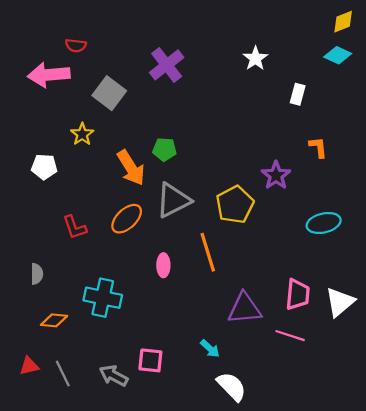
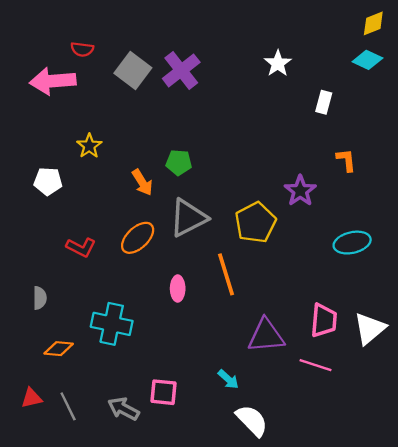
gray square: (109, 93) -> (133, 70), moved
orange arrow: (131, 168) -> (142, 182), size x0.7
red L-shape: (75, 227) -> (81, 247), turned -44

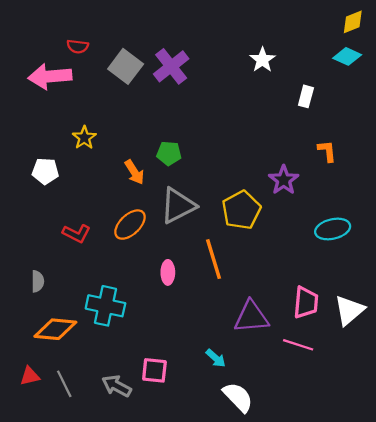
orange diamond: (59, 349) -> (55, 329), size x1.5

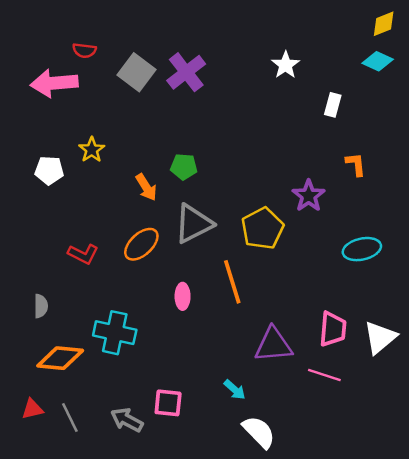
white pentagon: (45, 171) -> (49, 170), moved

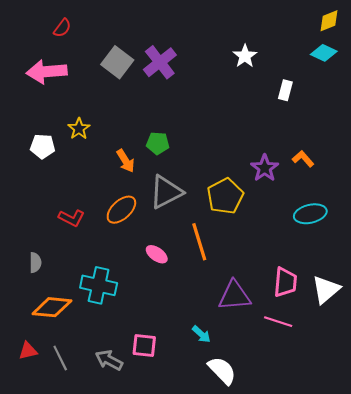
red semicircle: (84, 50) -> (62, 28), moved, turned -60
orange L-shape: (356, 164) -> (303, 159), moved, turned -35
pink ellipse: (183, 296) -> (157, 254), turned -55

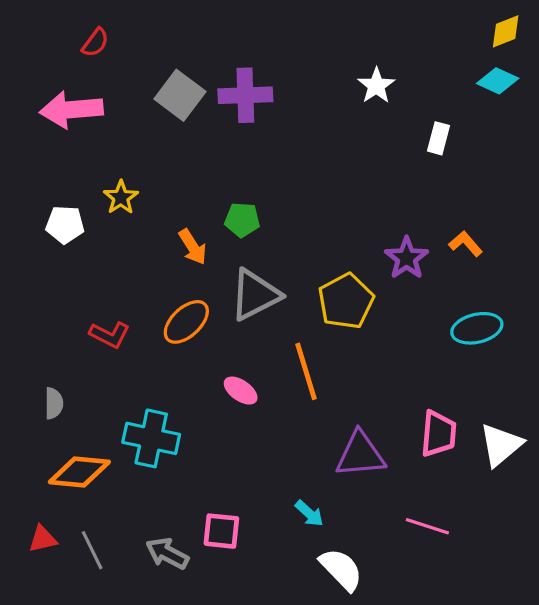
purple cross: (160, 62) -> (245, 95), turned 36
pink line: (278, 322) -> (427, 526), moved

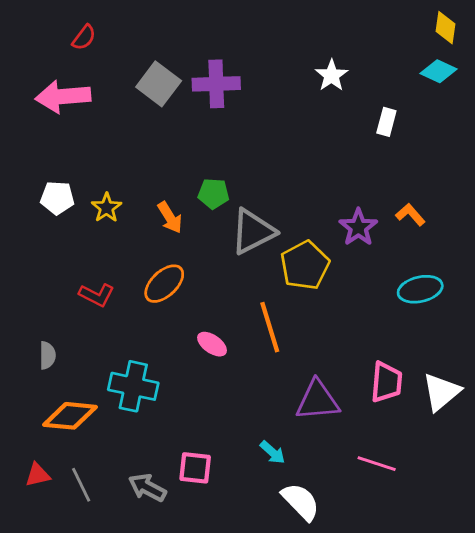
yellow diamond: (506, 31) -> (446, 28), turned -60
yellow star: (121, 197) -> (107, 208), moved
gray triangle: (255, 295) -> (253, 232), moved

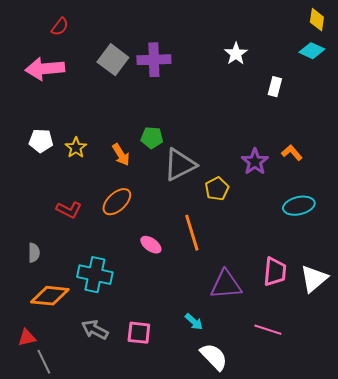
yellow pentagon: (305, 265) -> (217, 189), size x0.7
gray line: (81, 485) -> (44, 362), moved
gray arrow: (147, 488) -> (95, 330), moved

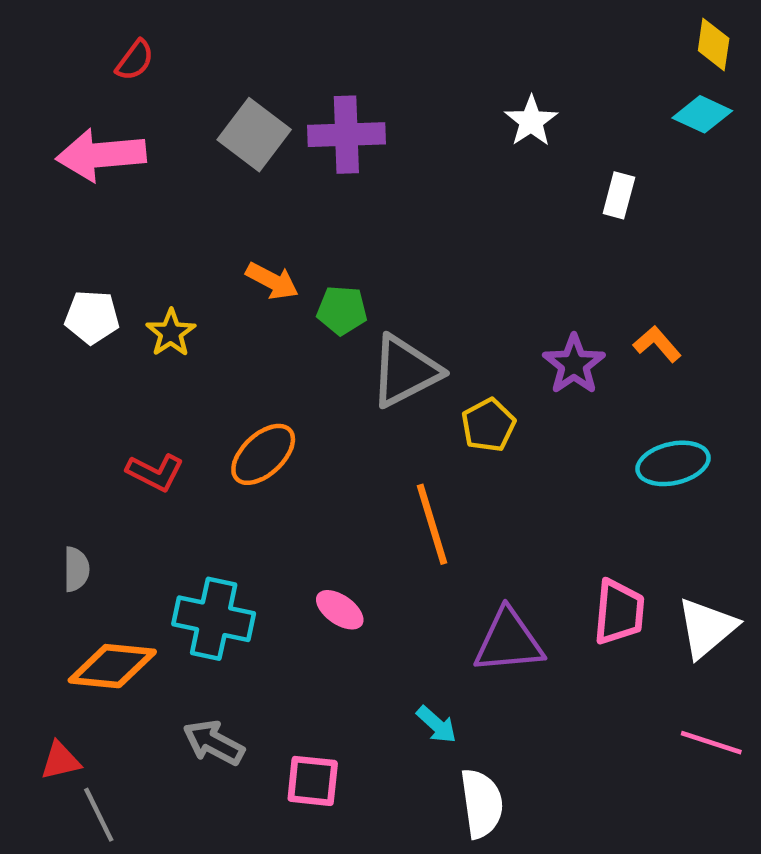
orange arrow: (121, 155) -> (272, 281), moved, turned -30
pink ellipse: (151, 245) -> (340, 610), moved
pink line: (268, 330) -> (711, 743), moved
pink square: (139, 333) -> (313, 781), moved
white semicircle: (214, 357) -> (482, 803), turned 36

